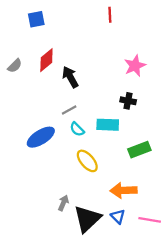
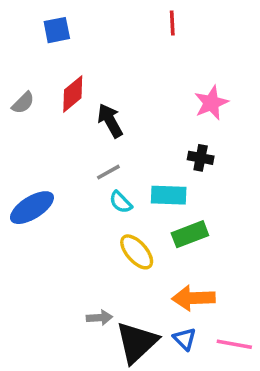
blue ellipse: (41, 137) -> (32, 208), moved
green rectangle: (139, 150) -> (190, 234), moved
gray arrow: (63, 203) -> (99, 318), turned 63

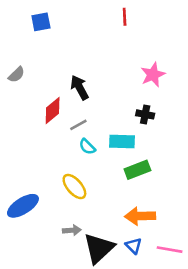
red diamond: (73, 94) -> (53, 111), moved
blue ellipse: (32, 208) -> (23, 206), moved
yellow ellipse: (137, 252) -> (74, 187), moved

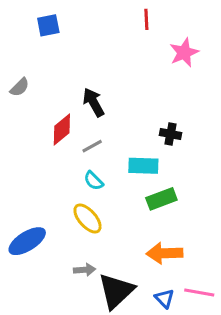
pink star: (153, 75) -> (184, 53), moved
cyan semicircle: (87, 147) -> (94, 181), moved
blue triangle: (134, 246) -> (164, 298), moved

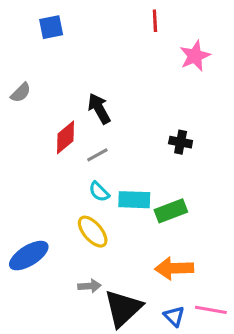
cyan rectangle: (143, 166) -> (134, 200), moved

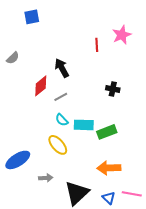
red line: (155, 21) -> (97, 45), moved
gray arrow: (89, 286) -> (46, 178), moved

